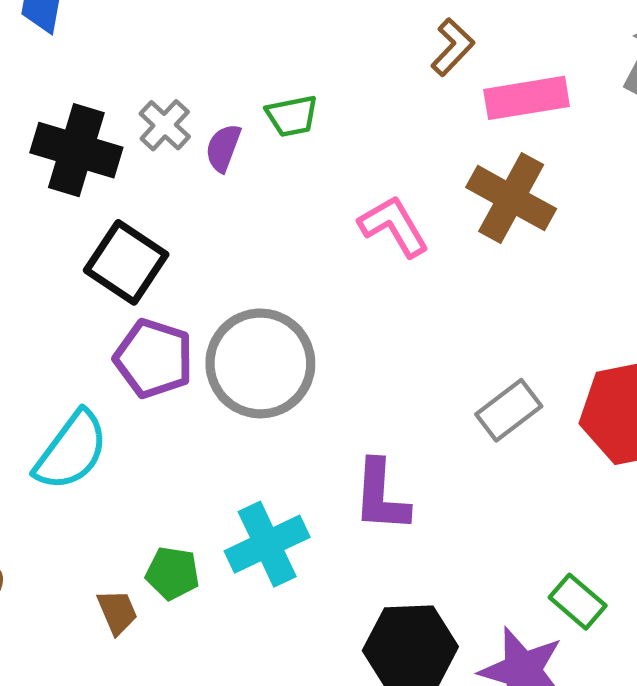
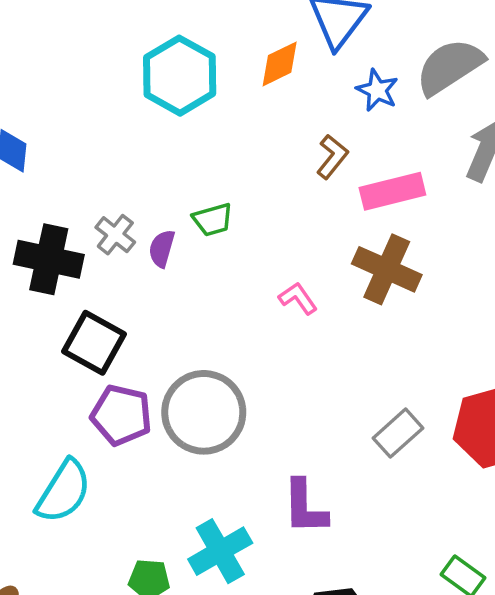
pink L-shape: (394, 226) -> (298, 298), size x0.7

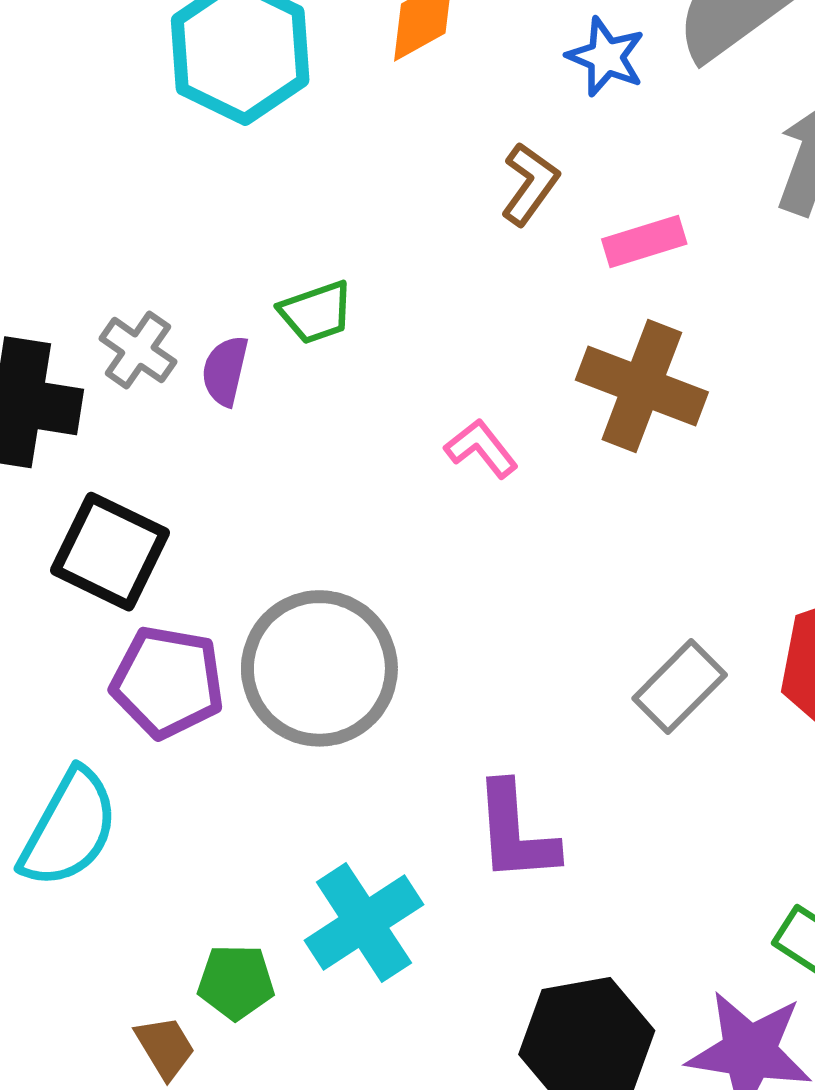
pink rectangle: (392, 191) -> (644, 241), size x0.7

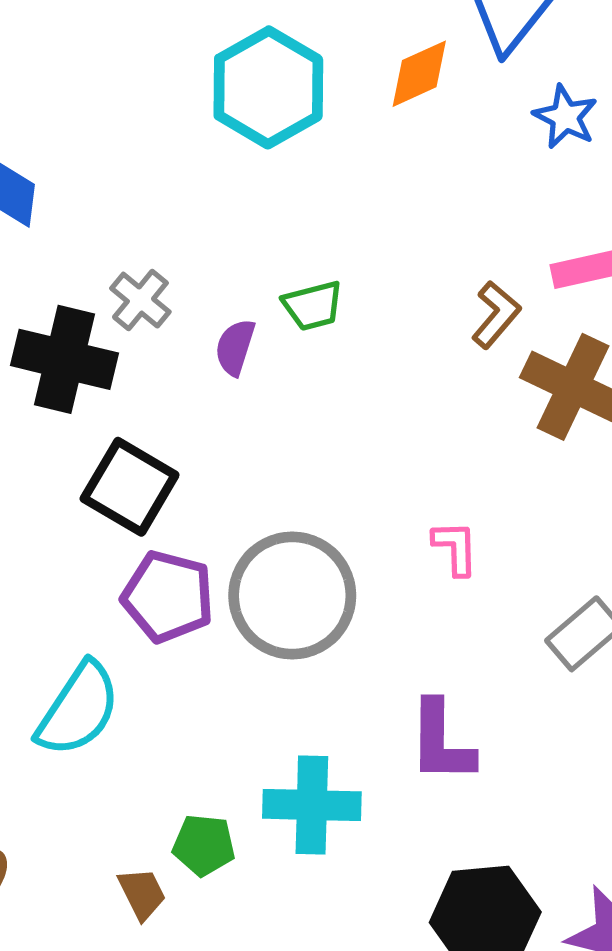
brown L-shape: (530, 184) -> (496, 315), moved
gray cross: (138, 350) -> (140, 300), moved
pink L-shape: (481, 448) -> (455, 548), moved, turned 32
cyan cross: (364, 922) -> (312, 805), turned 30

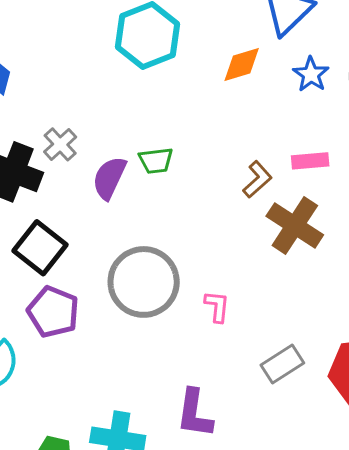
orange diamond: (419, 74) -> (242, 65), moved
purple semicircle: (235, 347) -> (109, 178), size x1.4
gray circle: (292, 595) -> (144, 282), moved

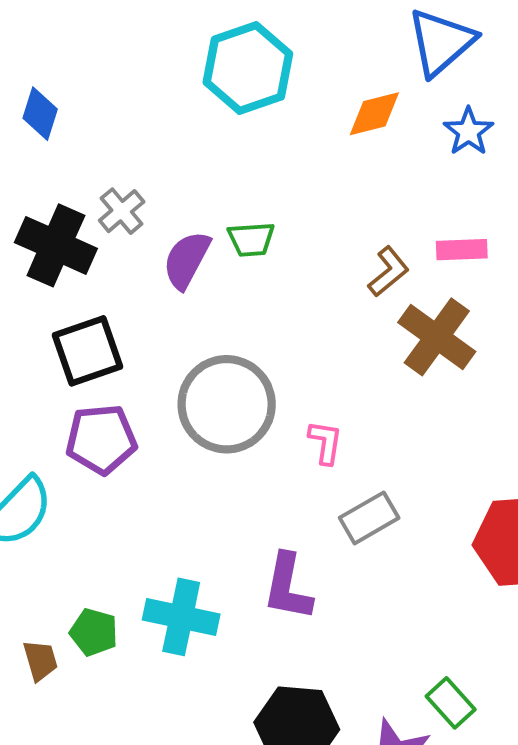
black square: (40, 248) -> (87, 351), turned 30
purple pentagon: (53, 312) -> (101, 439), turned -30
gray rectangle: (282, 364) -> (369, 518), moved

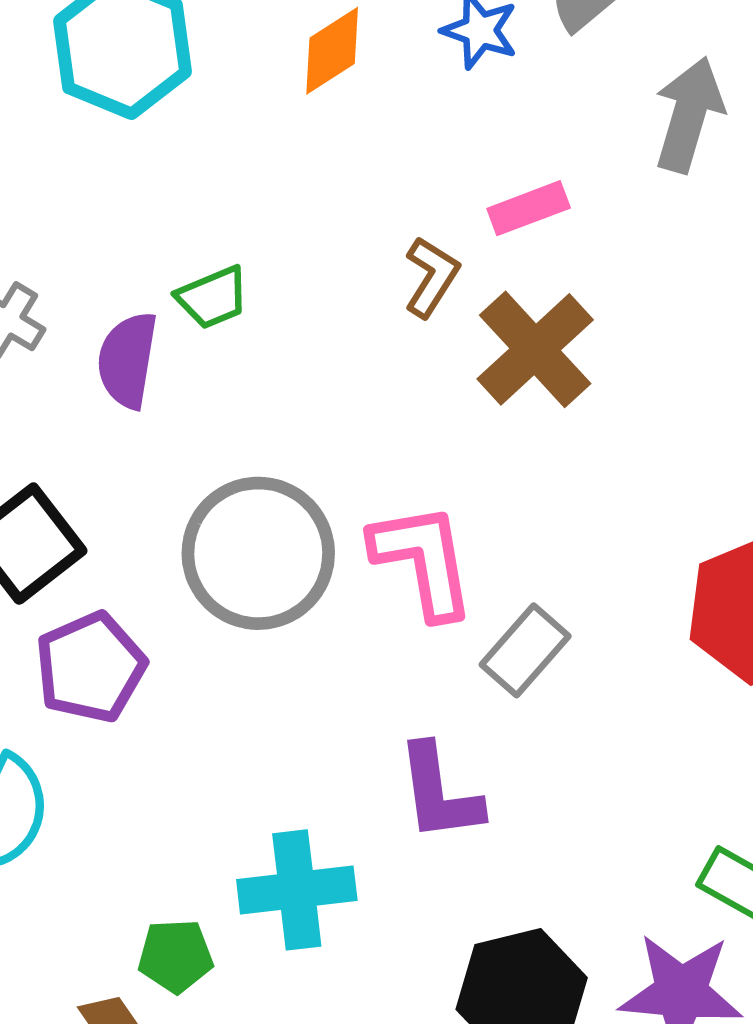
brown cross: (437, 337) -> (535, 349), turned 30
pink L-shape: (325, 442) -> (423, 560), size x1.8

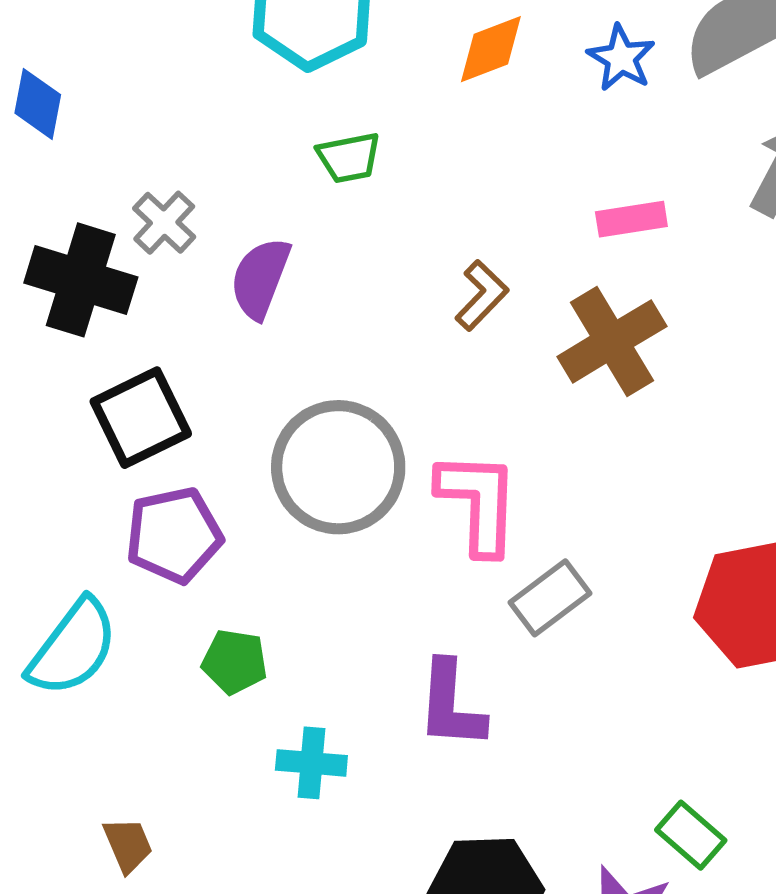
brown L-shape: (431, 277) -> (482, 295), moved
green trapezoid: (213, 297) -> (349, 158), moved
cyan cross: (297, 890) -> (311, 763), size x0.7
green pentagon: (176, 956) -> (235, 662), moved

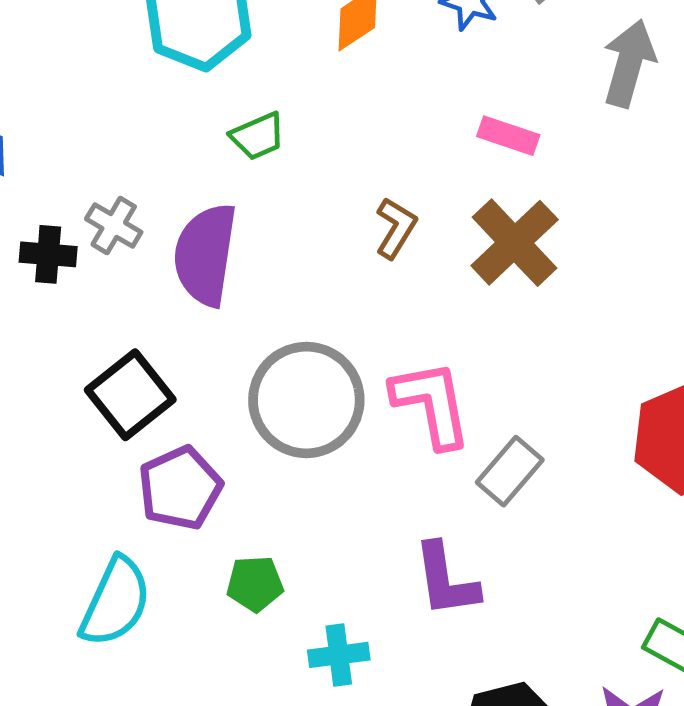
pink rectangle: (631, 219) -> (508, 136), turned 40
purple semicircle: (260, 278) -> (205, 255), size x1.4
black cross: (81, 280) -> (48, 254), moved, size x0.6

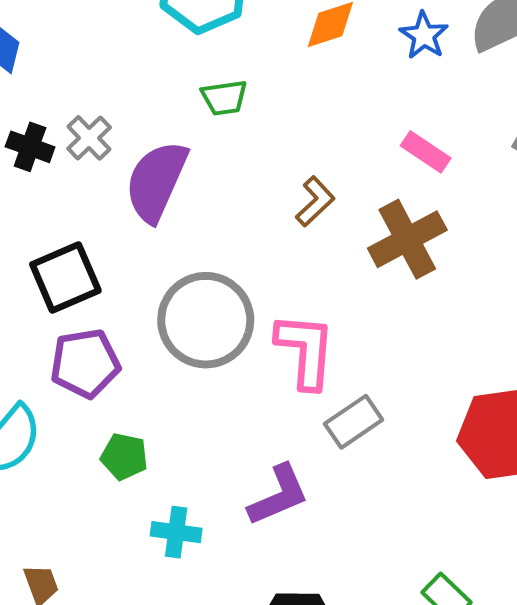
purple L-shape: (446, 580) -> (279, 495), turned -120

